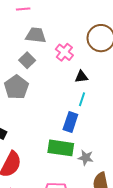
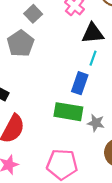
black triangle: (81, 77) -> (93, 33), size x1.5

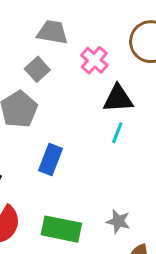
blue rectangle: (80, 83) -> (51, 159), moved
green rectangle: (68, 112) -> (61, 229), moved

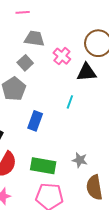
black triangle: (118, 99) -> (87, 72), moved
cyan line: (117, 133) -> (70, 102), moved

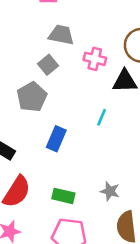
pink cross: (62, 56) -> (95, 59), turned -30
green rectangle: (43, 166) -> (63, 196), size x0.7

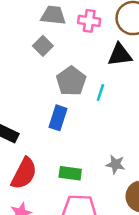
pink cross: (95, 59) -> (89, 21), moved
gray pentagon: (32, 97) -> (71, 81), moved

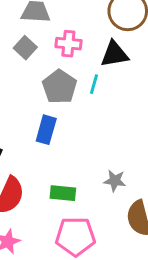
pink cross: (89, 21) -> (68, 44), moved
cyan line: (100, 92) -> (94, 84), moved

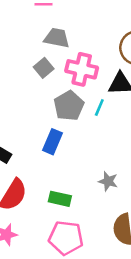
pink cross: (68, 44) -> (82, 69), size x1.4
gray star: (115, 181) -> (108, 181), moved

